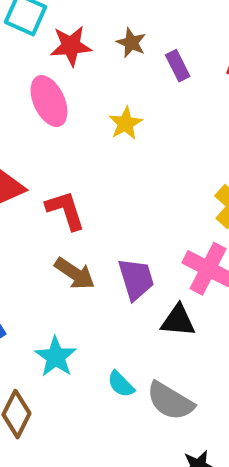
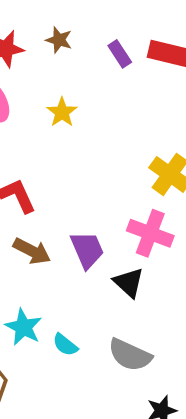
purple rectangle: (178, 66) -> (120, 54), moved
black triangle: (178, 321) -> (129, 283), turned 44
cyan semicircle: (121, 384) -> (65, 345), moved

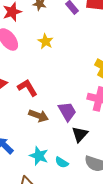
black triangle: (129, 283) -> (80, 134), moved, turned 36

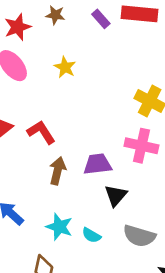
purple trapezoid: (67, 111) -> (97, 164), turned -65
brown arrow: (39, 116) -> (58, 171), turned -96

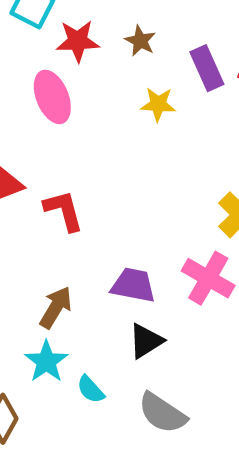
purple rectangle: (101, 19) -> (207, 68), size x1.4
yellow star: (65, 67) -> (158, 104), moved, turned 30
brown arrow: (58, 171) -> (56, 307), moved

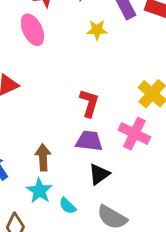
red L-shape: (64, 211) -> (89, 103), moved, turned 36
brown arrow: (56, 307) -> (43, 157), turned -30

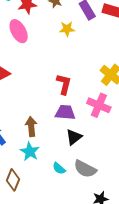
cyan semicircle: (67, 206) -> (59, 168), moved

